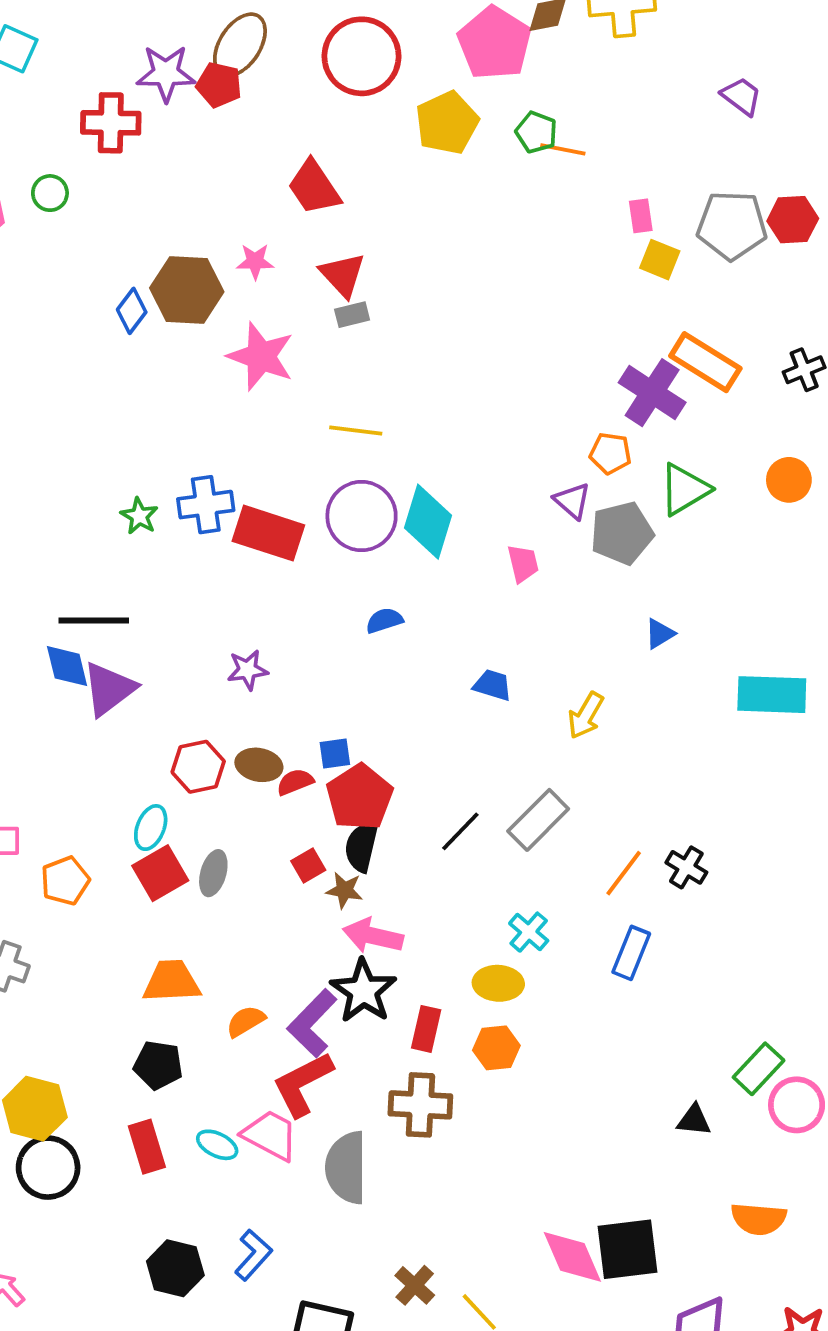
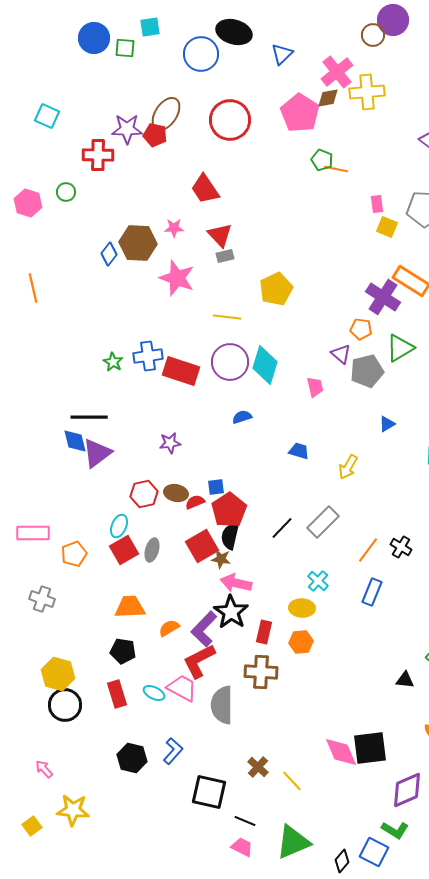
yellow pentagon: (447, 123) -> (276, 289), moved
red square: (308, 866) -> (202, 546), size x1.8

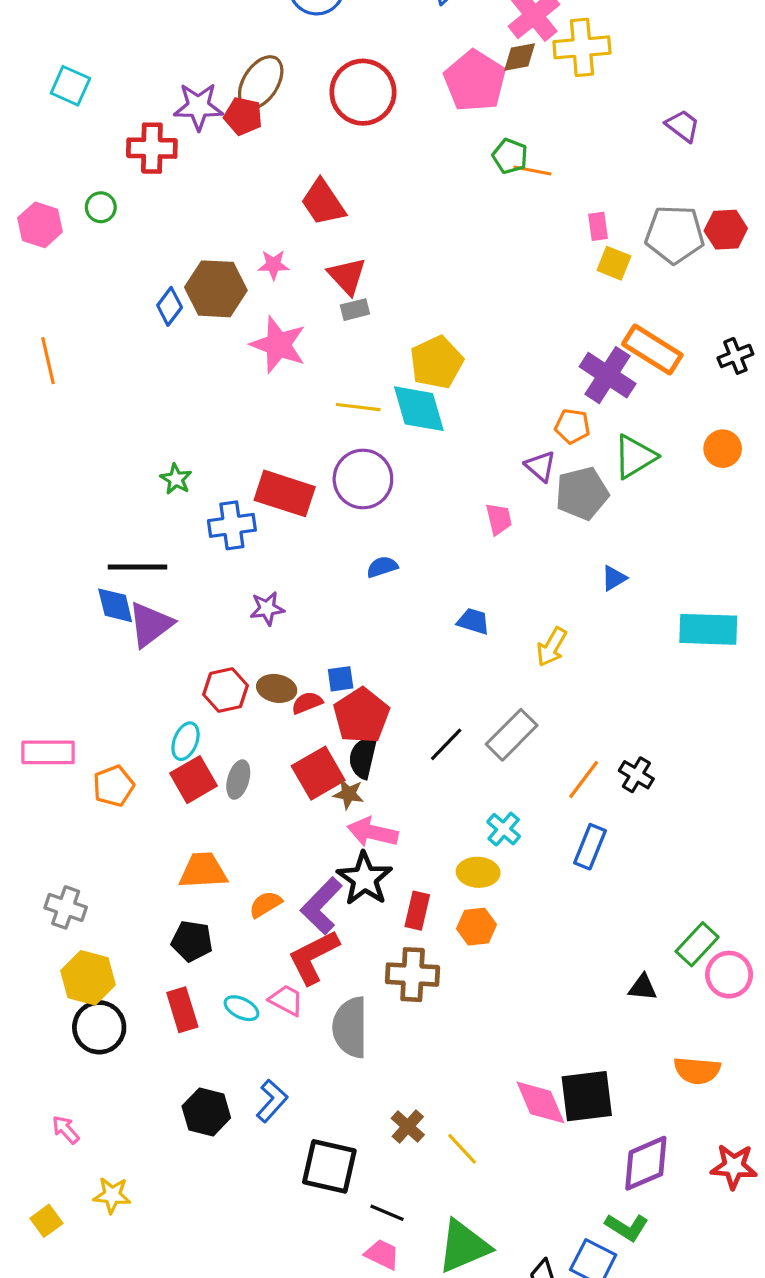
blue cross: (148, 356) -> (232, 525), moved
cyan diamond: (265, 365) -> (419, 409), moved, turned -33
gray cross: (42, 599) -> (66, 907), moved
pink trapezoid: (182, 688) -> (286, 1000), size x0.7
yellow star: (73, 810) -> (112, 1195), size x0.7

